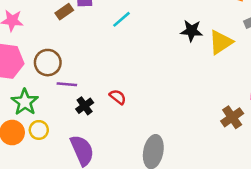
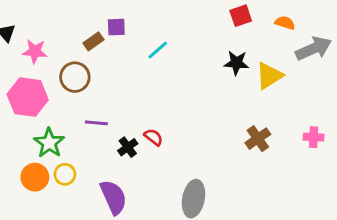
brown circle: (48, 63) -> (75, 77), moved
black cross: (85, 106) -> (128, 147), moved
brown cross: (232, 117) -> (258, 139), moved

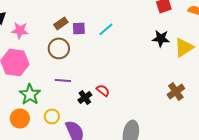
purple square: (116, 27) -> (79, 28), moved
brown circle: (75, 77) -> (59, 48), moved
yellow circle: (65, 174) -> (52, 116), moved

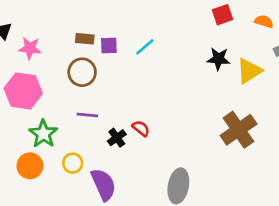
brown rectangle: (61, 23) -> (85, 39), turned 40
brown cross: (176, 91) -> (239, 130), size x1.5

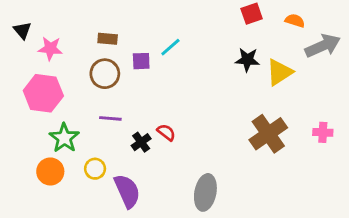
purple square: (109, 45) -> (141, 61), moved

